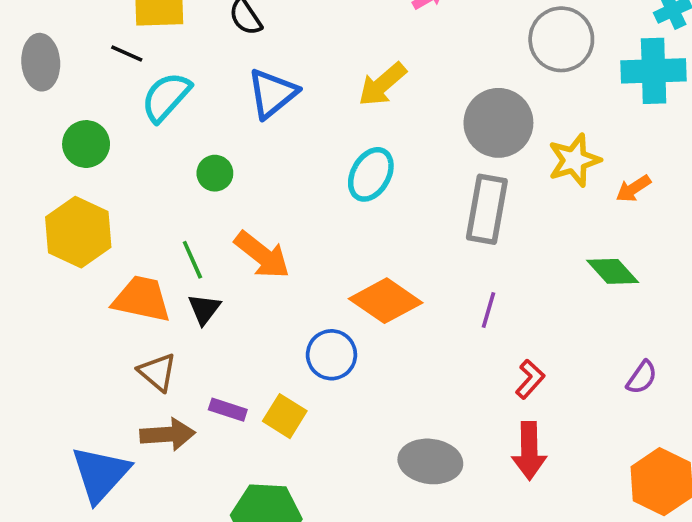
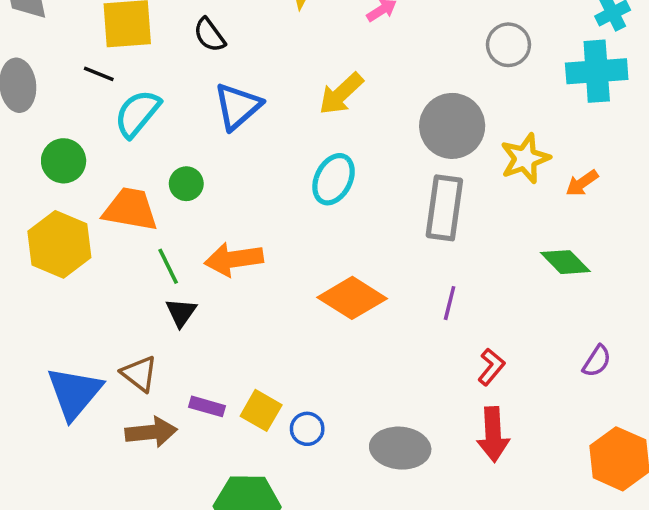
gray circle: (561, 39) -> (508, 45), size x0.7
orange arrow: (262, 255) -> (234, 259), turned 136
orange trapezoid: (142, 299) -> (130, 209), moved
blue circle: (331, 355) -> (307, 429), moved, size x0.7
blue triangle: (100, 474) -> (74, 393), moved

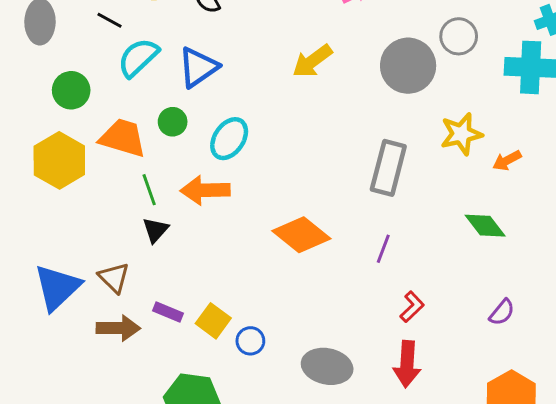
blue triangle: (238, 106) -> (198, 67), moved
gray circle: (452, 126) -> (408, 66), moved
cyan ellipse: (334, 179) -> (229, 139), moved

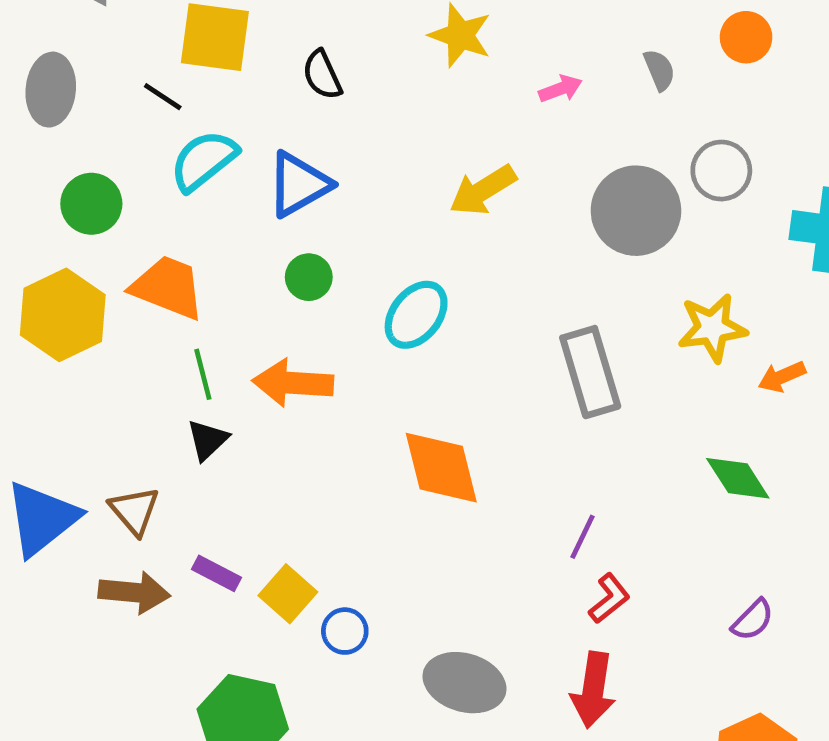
green circle: (173, 122) -> (309, 277), moved
cyan ellipse: (229, 139) -> (416, 315), moved
gray rectangle: (388, 168) -> (590, 372), turned -36
orange diamond: (301, 235) -> (441, 468), turned 32
purple line: (383, 249) -> (582, 537), moved

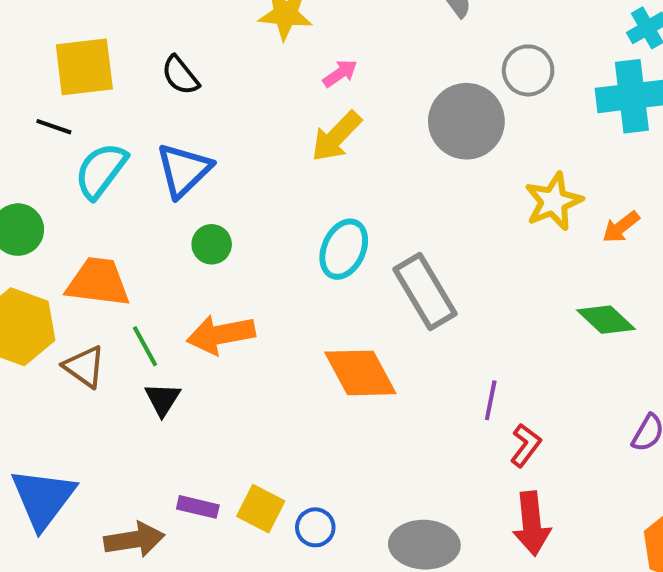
pink arrow: (560, 89) -> (340, 73), moved
cyan ellipse: (416, 315) -> (344, 249), moved
gray rectangle: (590, 372) -> (425, 291), moved
brown triangle: (134, 511) -> (84, 367), moved

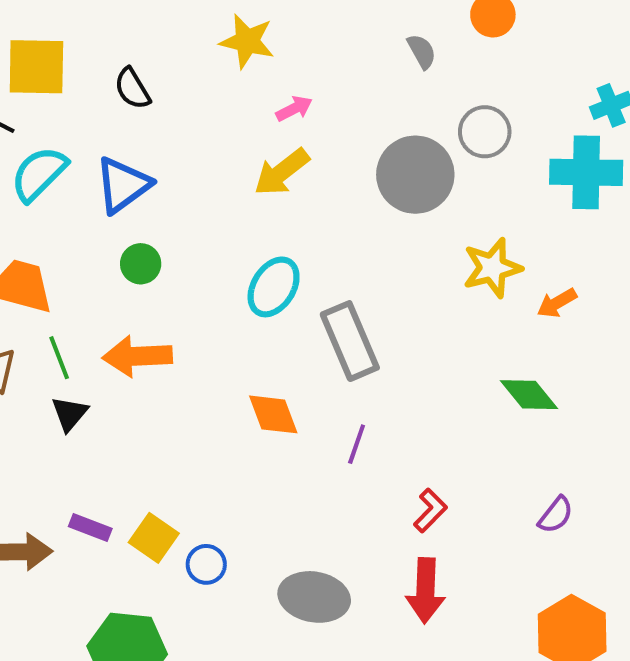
orange diamond: (360, 373) -> (273, 414), size x0.7
purple line: (491, 400) -> (357, 444), moved

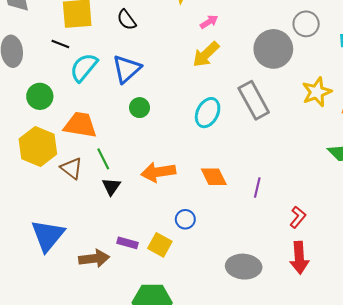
gray rectangle: (350, 341) -> (254, 100), moved
orange arrow: (137, 356) -> (158, 172), moved
blue circle: (206, 564) -> (185, 219), moved

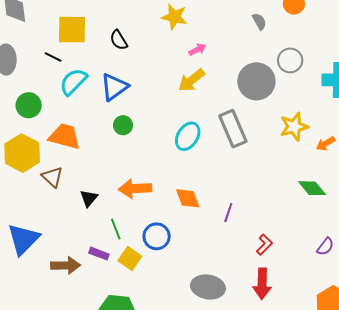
green line: (103, 159) -> (116, 229), moved
blue circle: (185, 219) -> (157, 236), size x1.4

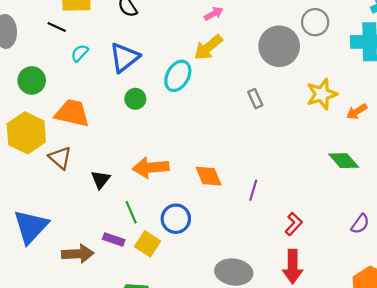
cyan semicircle: (73, 82) -> (80, 53), size x0.6
gray rectangle: (233, 129) -> (255, 99), size x0.5
cyan ellipse: (188, 136) -> (178, 76), moved

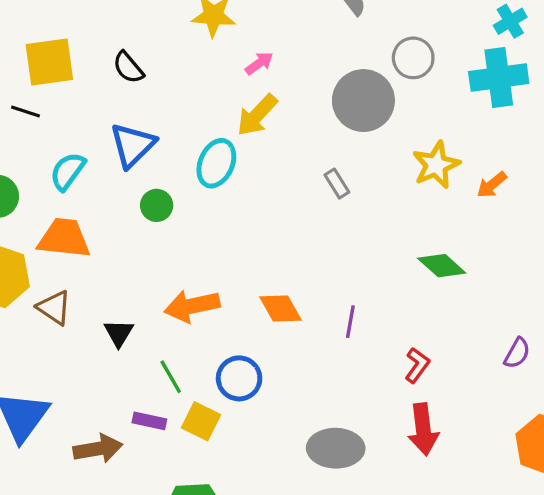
cyan semicircle: (80, 53) -> (68, 171), moved, size x1.4
green diamond: (344, 161) -> (442, 266), moved

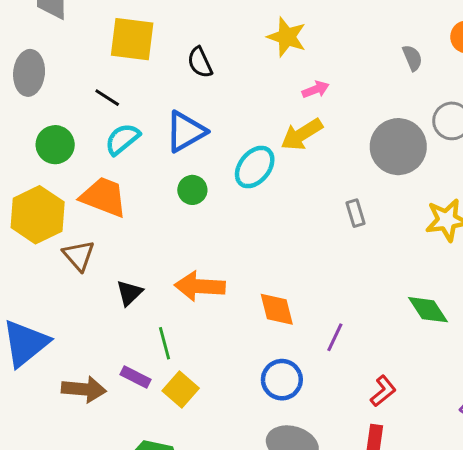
black line: (25, 111) -> (107, 98), moved
blue circle: (239, 378) -> (282, 380), moved

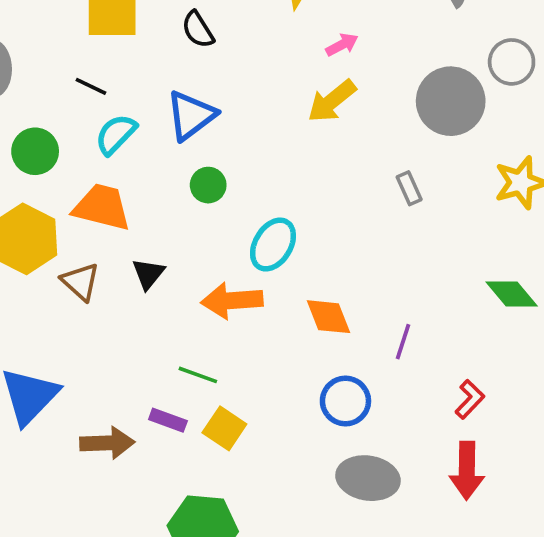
cyan ellipse: (255, 167) -> (273, 245), moved
black triangle: (129, 293) -> (148, 274), moved
green line: (165, 343) -> (198, 375), turned -48

